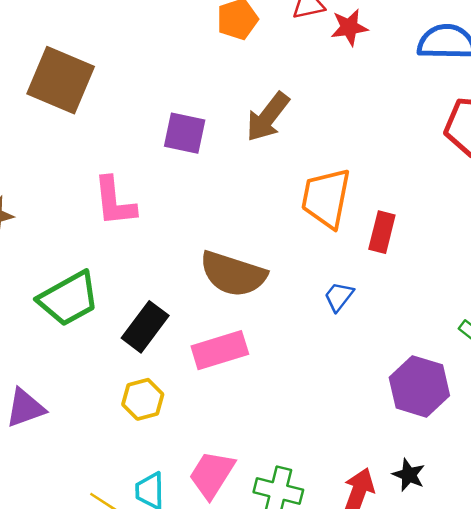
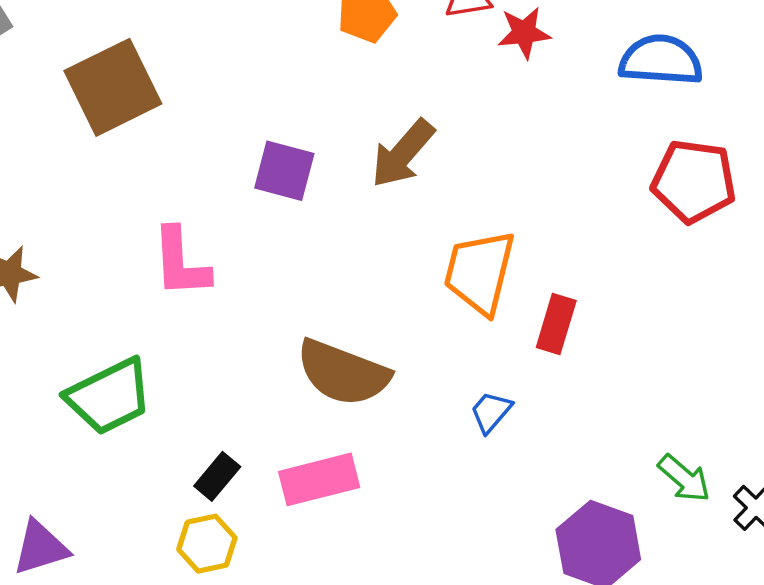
brown square: (61, 80) -> (113, 87), turned 38
black rectangle: (145, 327) -> (217, 476), moved, size x0.7

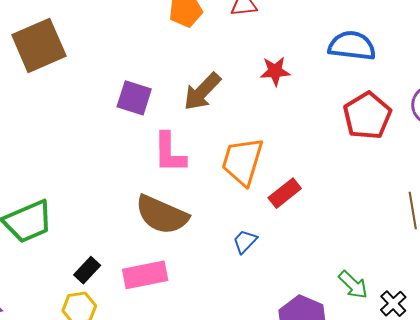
red star: (524, 33) -> (275, 71), moved
red pentagon: (694, 181) -> (367, 116), turned 30
pink L-shape: (181, 263) -> (169, 153), moved
red rectangle: (556, 324) -> (285, 193), turned 32

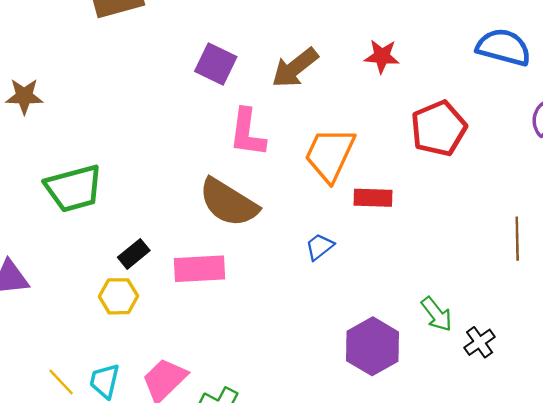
blue semicircle: (352, 46) -> (504, 47), moved
red pentagon: (367, 116) -> (439, 128), moved
red rectangle: (285, 193) -> (373, 198), turned 32

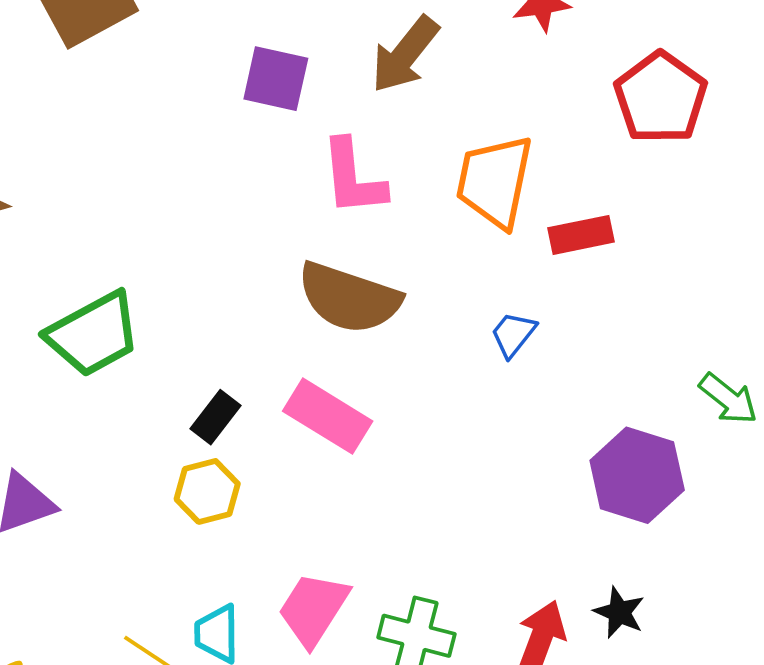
pink rectangle: (199, 269) -> (328, 416), turned 48

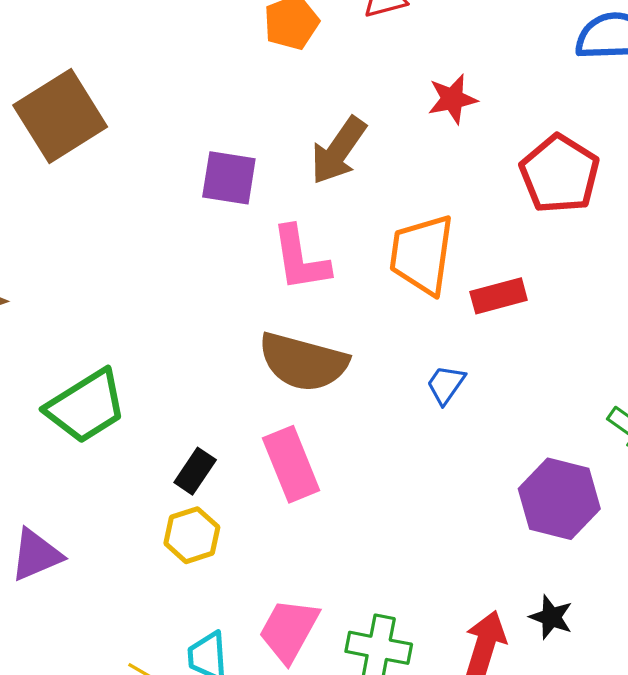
pink rectangle: (328, 416) -> (291, 464), turned 40

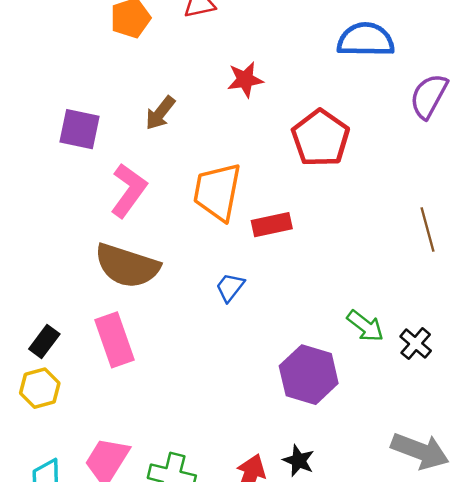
brown arrow: (338, 151) -> (160, 113), size x0.7
pink L-shape: (300, 259) -> (129, 190), turned -138

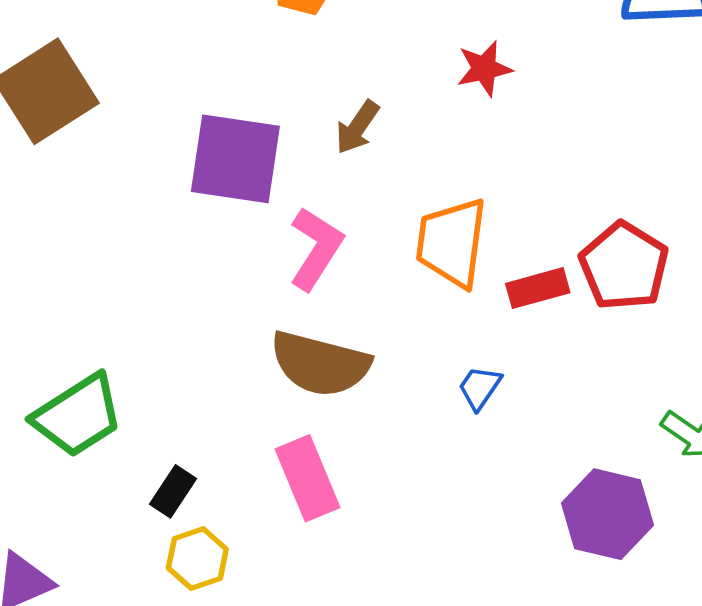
purple square: (79, 129) -> (235, 159), size x1.5
red pentagon: (321, 138) -> (624, 266), moved
black rectangle: (44, 341) -> (173, 491), moved

